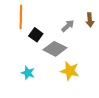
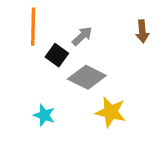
gray arrow: (68, 26) -> (82, 36), moved

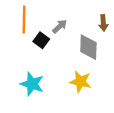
gray diamond: (87, 77) -> (88, 47), moved, turned 65
cyan star: (44, 115) -> (32, 84), size x1.5

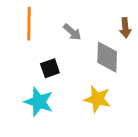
gray arrow: (60, 26) -> (72, 32), turned 84
black square: (41, 40) -> (50, 68), moved, turned 35

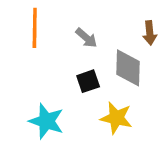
black square: (50, 68) -> (88, 81), moved

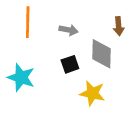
gray arrow: (86, 38) -> (69, 30), turned -30
cyan star: (46, 121) -> (21, 77), moved

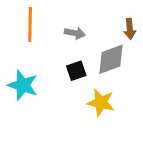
gray diamond: (102, 54) -> (111, 59), turned 68

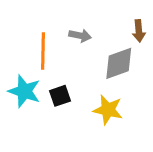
orange line: (30, 25) -> (43, 51), moved
black square: (76, 71) -> (60, 96), moved

